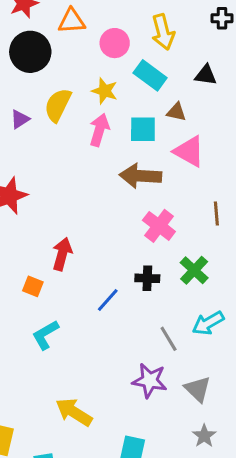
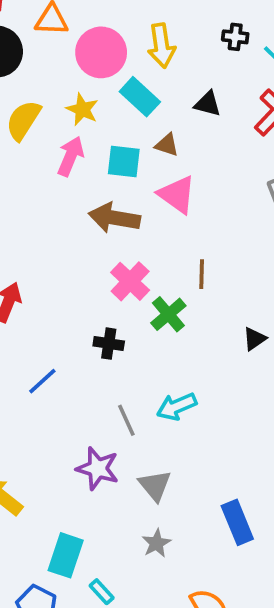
pink circle: (115, 43) -> (101, 52), size x1.4
green cross: (194, 270) -> (168, 314), moved
blue line: (108, 300) -> (42, 381), moved

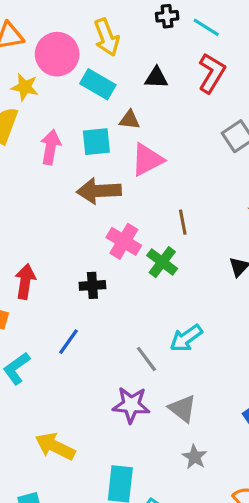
yellow star: (82, 109) -> (25, 87), moved
pink triangle: (177, 195) -> (147, 160), turned -51
black cross: (109, 344) -> (92, 285), moved

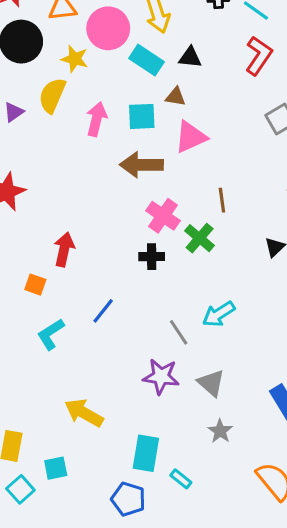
black triangle: (156, 78) -> (190, 57), moved
black cross: (92, 285) -> (152, 257), moved

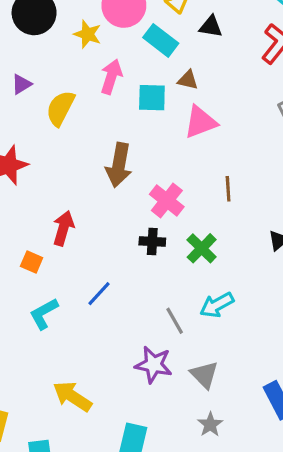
black triangle: (190, 57) -> (211, 27), moved
yellow semicircle: (52, 95) -> (60, 108), moved
pink arrow: (97, 119) -> (111, 77), moved
brown arrow: (141, 165) -> (119, 165), moved, turned -84
green cross: (200, 238) -> (202, 248), moved

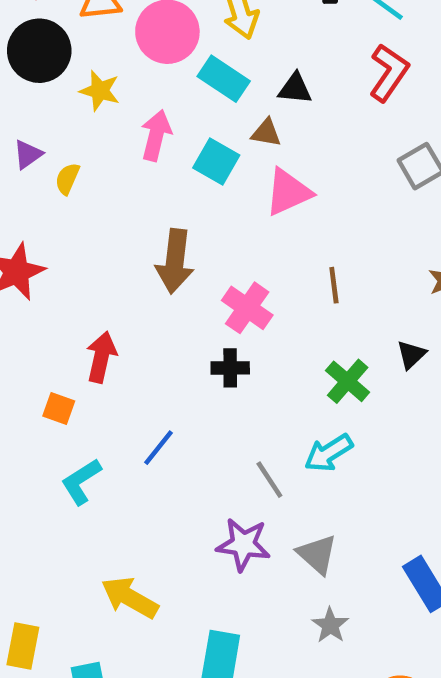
black triangle: (211, 27) -> (295, 89), moved
yellow star: (87, 34) -> (100, 91), moved
cyan square: (152, 98) -> (216, 162), turned 32
yellow semicircle: (60, 108) -> (67, 179), moved, size x0.6
green cross: (202, 248) -> (348, 381), moved

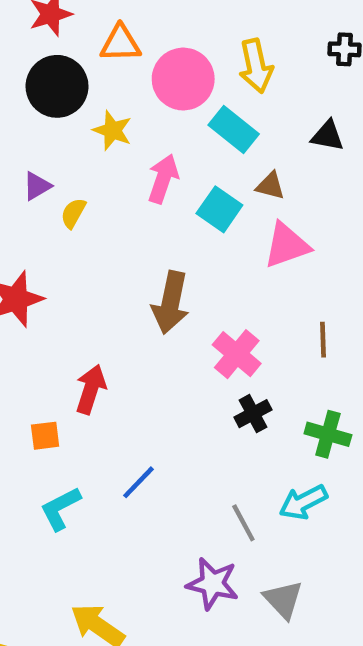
black triangle: (295, 89) -> (328, 136), moved
black cross: (230, 368) -> (253, 414), moved, turned -33
green cross: (348, 381) -> (328, 434), turned -30
orange square: (59, 409) -> (45, 436), turned -32

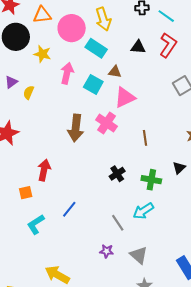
pink cross: (237, 354) -> (107, 123), moved
purple star: (213, 584) -> (107, 251), size x0.6

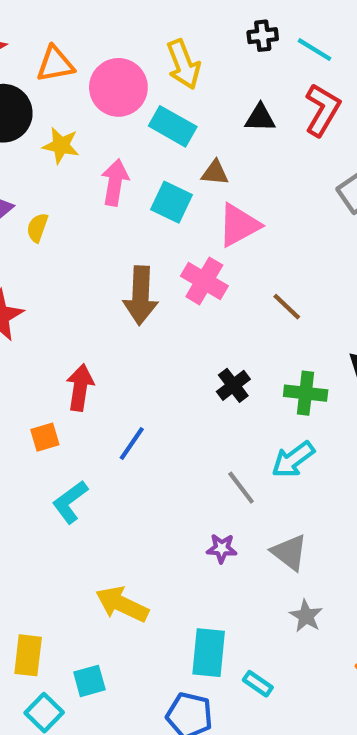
brown line: (145, 138) -> (287, 307), turned -35
blue line: (69, 209) -> (132, 444), moved

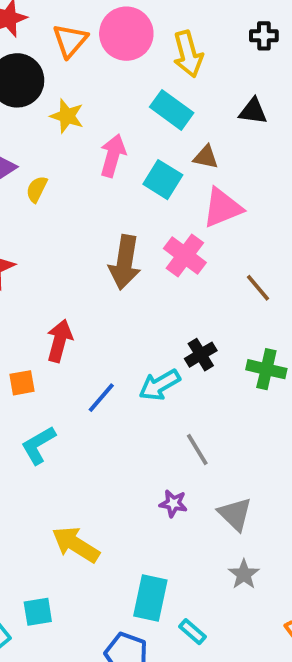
orange triangle: (55, 64) -> (70, 41), turned -45
pink circle: (118, 87) -> (126, 34), moved
cyan arrow: (293, 460) -> (160, 385), moved

